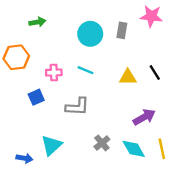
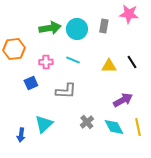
green arrow: (37, 22) -> (50, 28), moved, size x1.5
blue arrow: (24, 158) -> (21, 135), turned 88

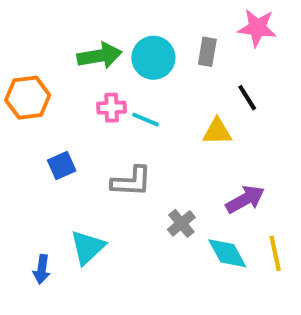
pink cross: (46, 62) -> (112, 108), moved
black line: (132, 62) -> (247, 98), moved
gray cross: (87, 122) -> (181, 223), moved

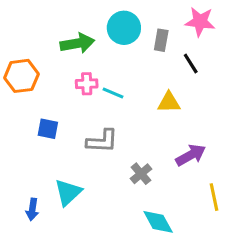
cyan circle: (153, 58) -> (124, 28), moved
black line: (247, 98) -> (191, 64), moved
blue square: (62, 165) -> (48, 129), turned 35
cyan diamond: (227, 253) -> (158, 222), moved

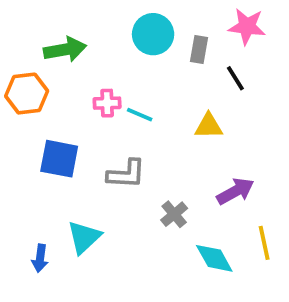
green arrow: (77, 43) -> (65, 49), moved
blue square: (48, 129) -> (59, 159), size x1.5
cyan diamond: (158, 222) -> (214, 258), moved

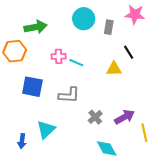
black line: (235, 78) -> (129, 52), moved
purple arrow: (235, 191) -> (124, 117), moved
cyan diamond: (214, 258) -> (107, 148), moved

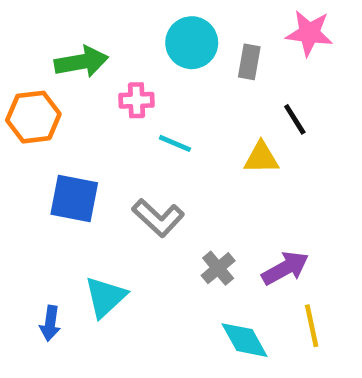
pink cross: (59, 56) -> (137, 100), moved
gray L-shape: (69, 95) -> (158, 218), turned 40
yellow line: (144, 133) -> (312, 326), moved

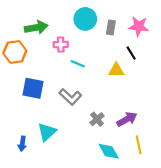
pink star: (309, 33) -> (139, 26), moved

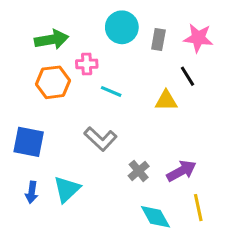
orange hexagon: (15, 52) -> (53, 82), moved
blue square: (33, 88) -> (29, 142), moved
blue arrow: (22, 144) -> (32, 192), moved

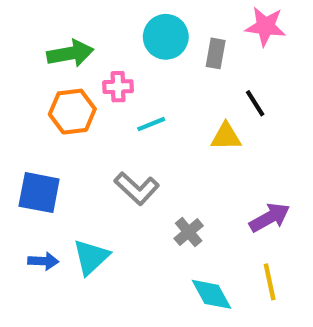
pink star: (198, 38) -> (265, 26), moved
cyan line: (111, 91) -> (151, 124), turned -45
purple arrow: (181, 171) -> (270, 217), moved
blue arrow: (32, 192) -> (43, 261), turned -95

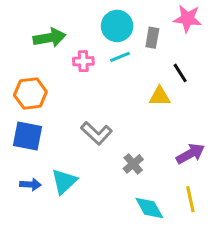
orange hexagon: (72, 112) -> (30, 93), moved
cyan line: (151, 124) -> (120, 57), moved

